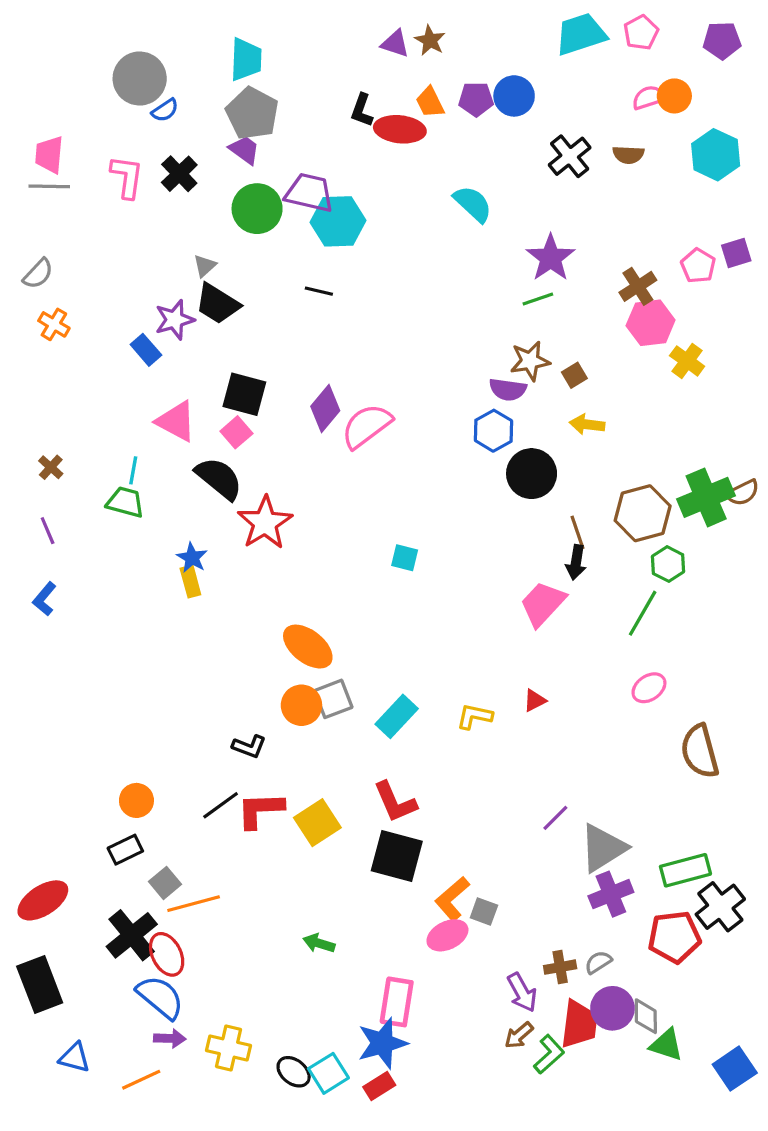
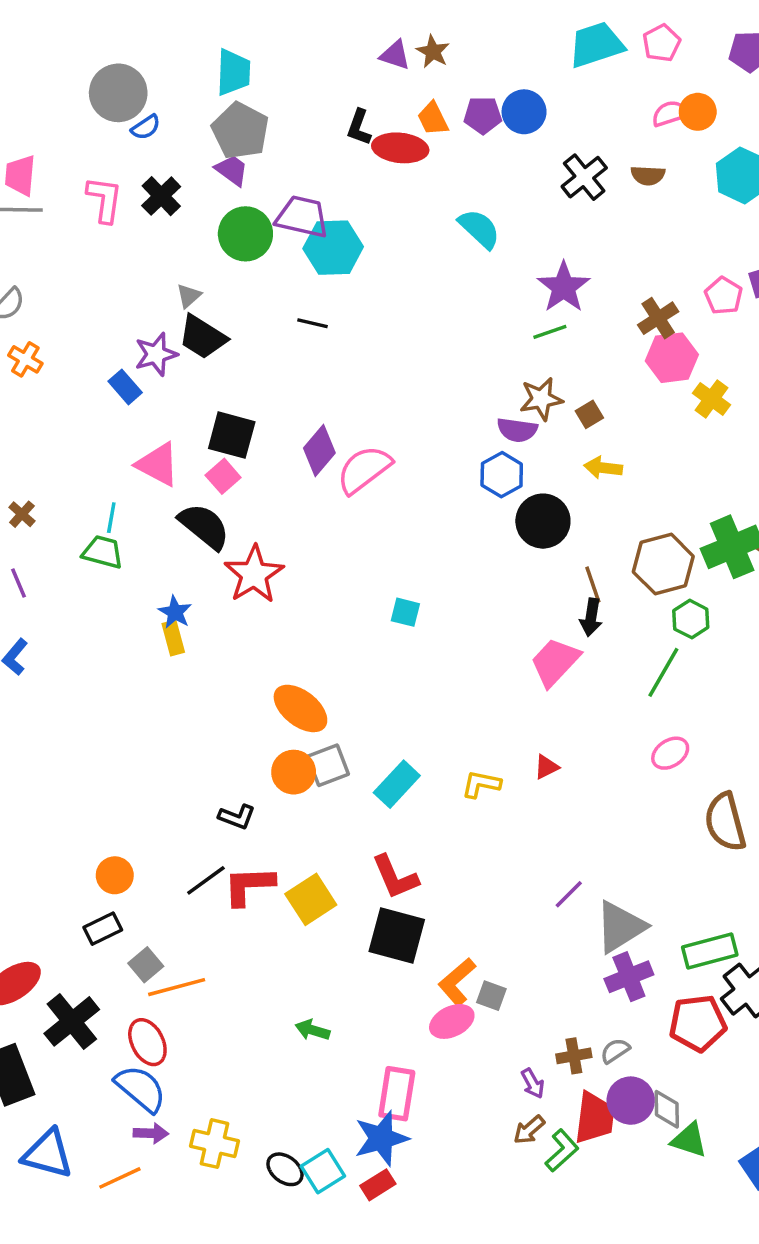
black cross: (132, 935) -> (72, 1021), moved
purple arrow: (522, 992) -> (533, 1083), size x0.7
blue triangle: (75, 1057) -> (48, 1154), size x1.5

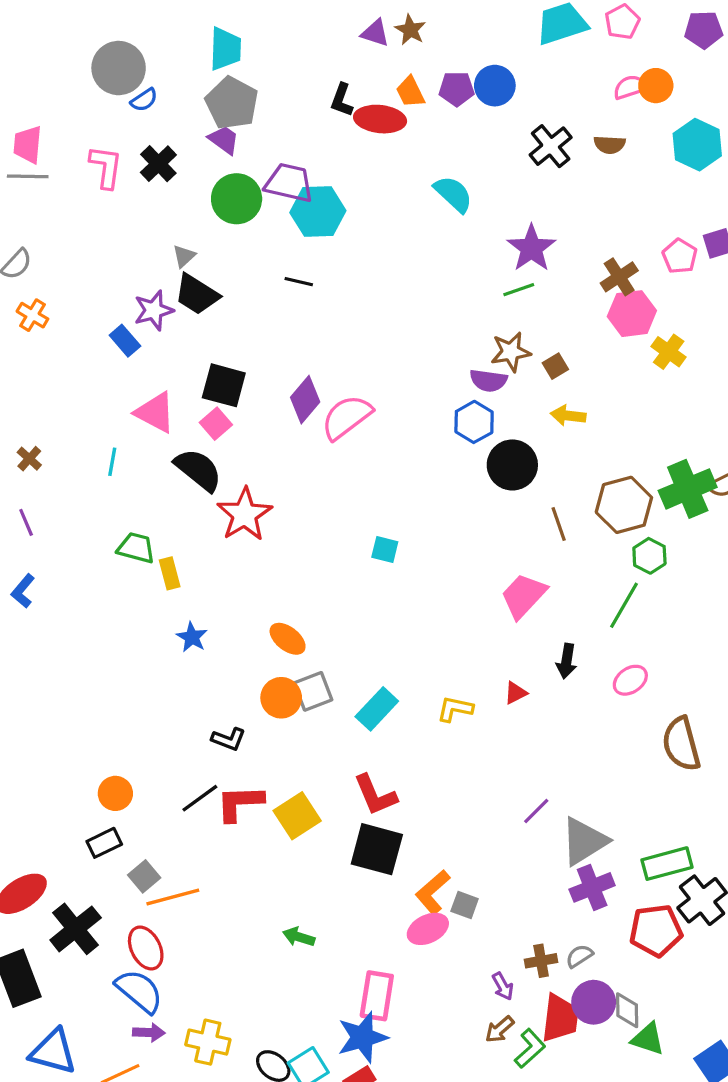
green trapezoid: (103, 552) -> (136, 548), moved
blue star: (175, 612) -> (192, 637), moved
black arrow: (591, 617) -> (567, 661), moved
orange ellipse: (300, 708) -> (288, 639), size x0.7

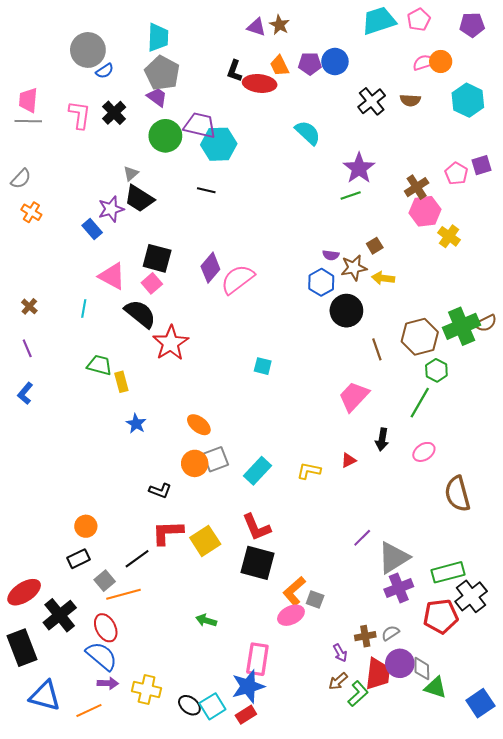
brown star: (511, 352) -> (354, 268), moved
purple semicircle: (488, 380) -> (331, 255), size x0.7
black line: (200, 798) -> (137, 559), moved

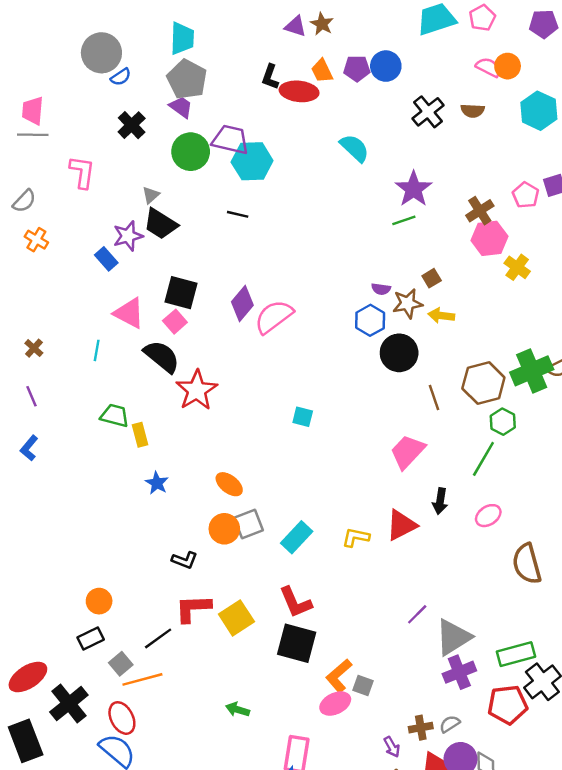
pink semicircle: (424, 63) -> (488, 67), turned 45
pink L-shape: (80, 115) -> (82, 172), moved
red triangle: (349, 460) -> (401, 525), size x1.8

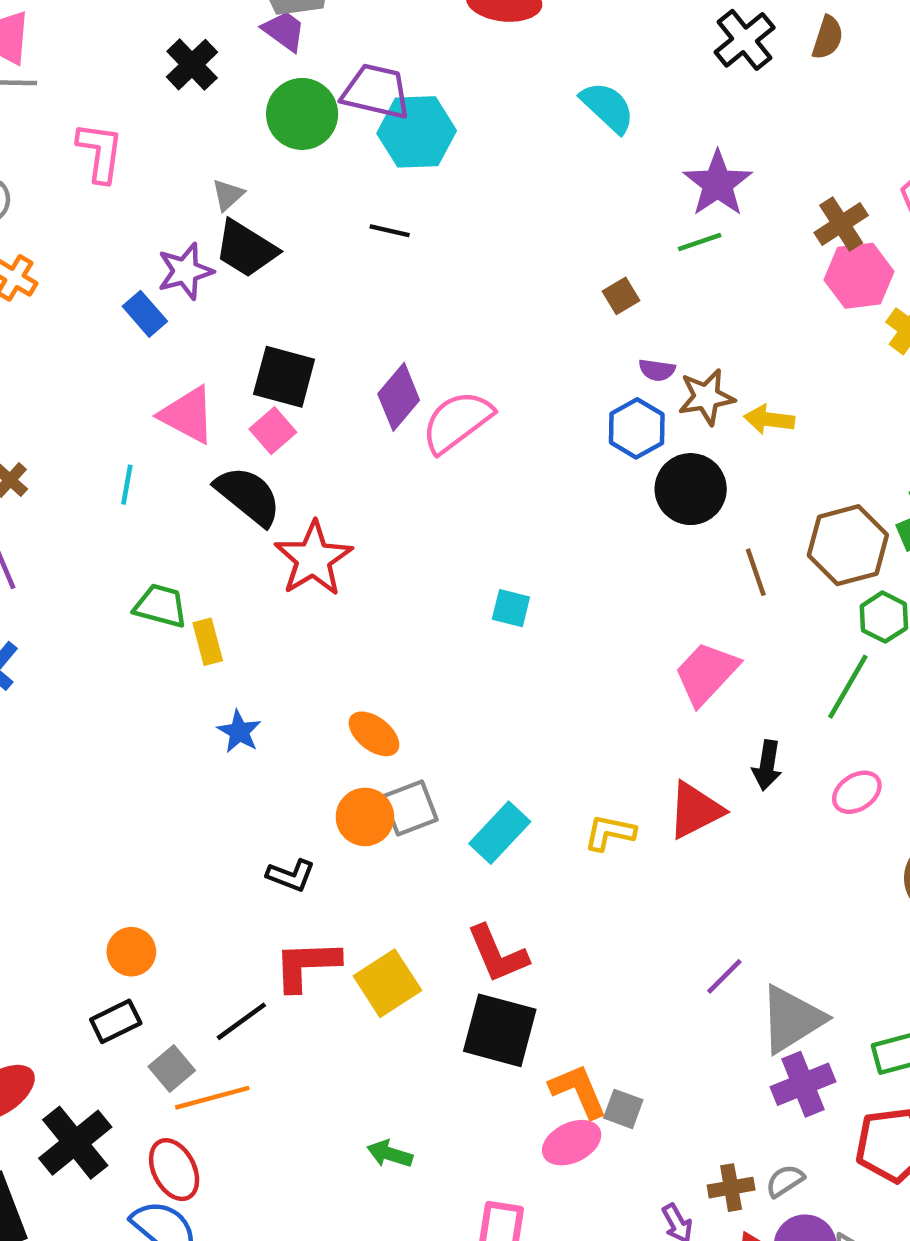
brown semicircle: (473, 111) -> (828, 38), turned -75
brown square: (432, 278) -> (621, 296), moved
orange L-shape: (339, 676) -> (578, 1091), turned 108

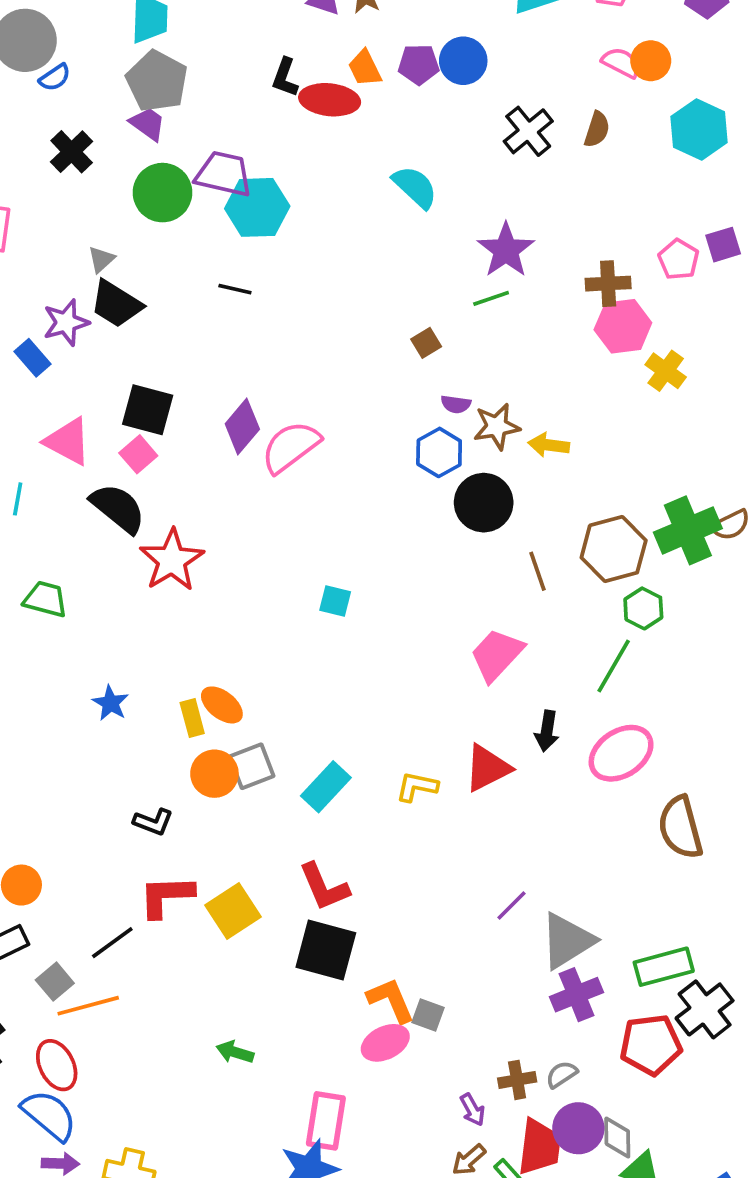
brown cross: (841, 224) -> (608, 284), turned 30
yellow rectangle: (208, 642) -> (192, 718), moved
pink ellipse: (857, 792) -> (621, 753), size x1.6

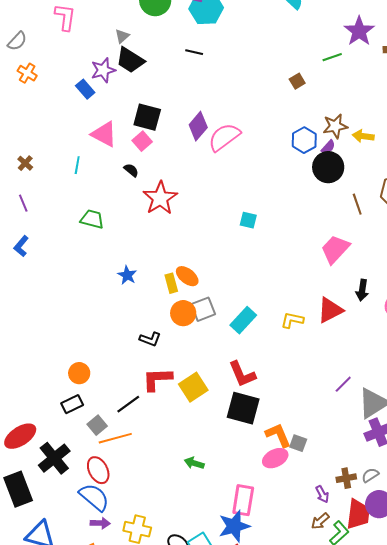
purple star: (506, 250) -> (359, 31), moved
purple semicircle: (456, 404) -> (328, 147), moved, turned -56
black semicircle: (118, 508) -> (131, 170), size x0.5

